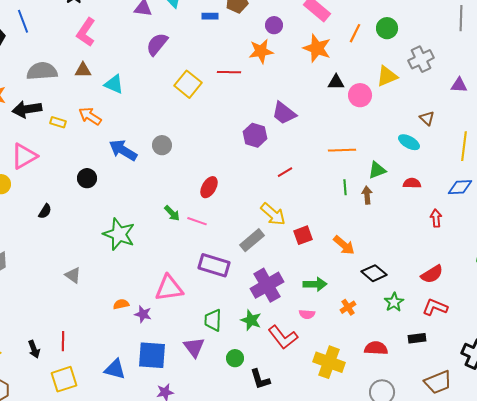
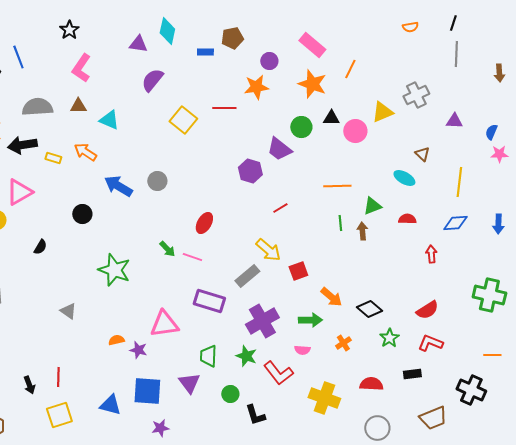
green circle: (387, 28) -> (301, 127), moved
orange arrow: (344, 245) -> (331, 297), moved

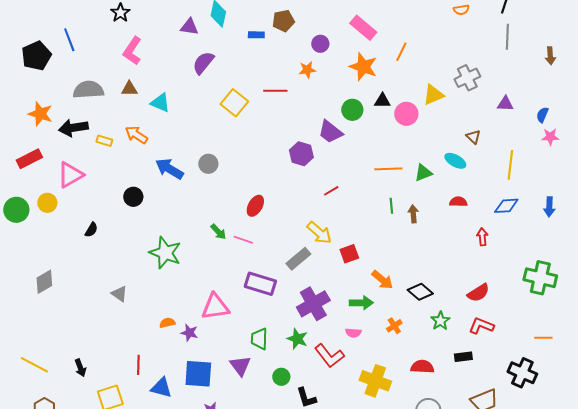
orange star: (256, 87) -> (307, 70), size x0.7
green triangle: (372, 206) -> (423, 173), moved
red line: (58, 377) -> (138, 365), moved

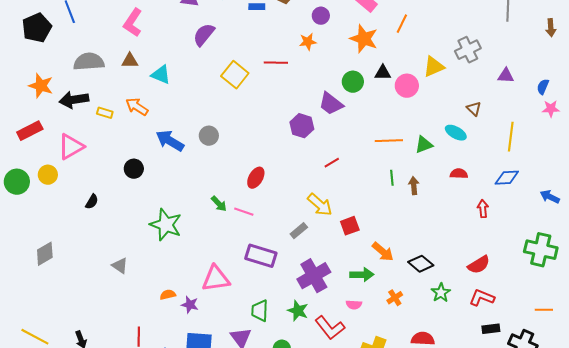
blue arrow: (549, 207) -> (550, 197), moved, turned 114
gray rectangle: (298, 259) -> (299, 231), size x0.7
black rectangle: (463, 357) -> (491, 329), moved

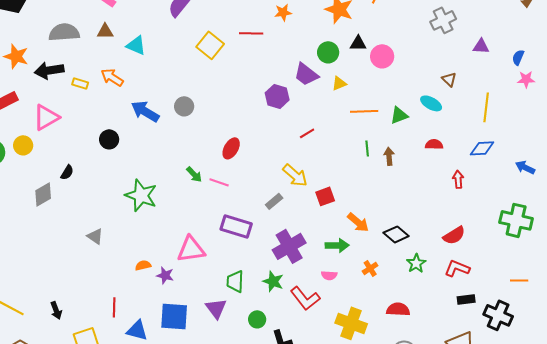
yellow triangle: (434, 67) -> (339, 83), moved, size x0.7
gray diamond: (45, 254) -> (43, 194), moved

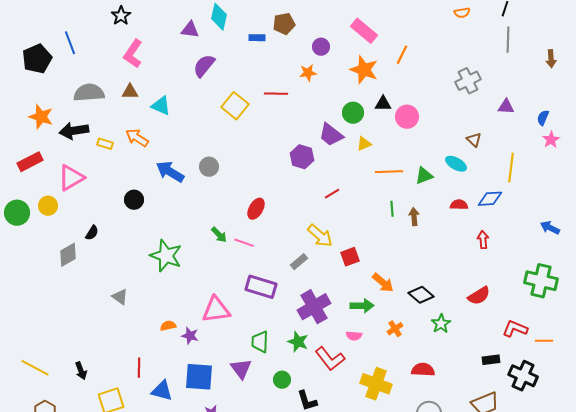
pink star: (526, 79) -> (551, 140), turned -30
blue diamond: (482, 148) -> (490, 199), moved
red L-shape: (457, 268) -> (515, 329), moved

